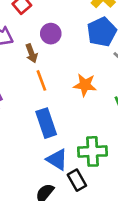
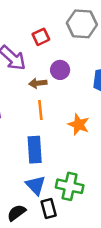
brown arrow: (31, 53) -> (38, 83), turned 90

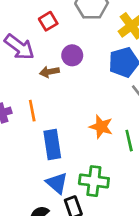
orange line: (40, 110) -> (32, 111), moved
orange star: (79, 124) -> (101, 127), moved

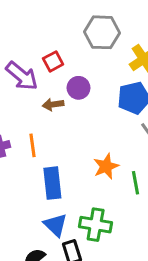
red square: (48, 21) -> (53, 61), moved
orange star: (101, 127) -> (106, 166), turned 30

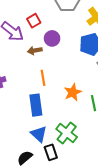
orange line: (32, 145) -> (43, 78), moved
green cross: (96, 225) -> (67, 133), turned 30

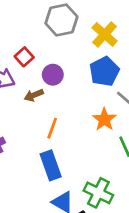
orange line: (43, 78) -> (52, 128), turned 42
orange star: (73, 92) -> (104, 119), moved

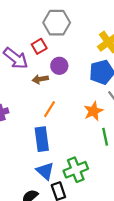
gray hexagon: (61, 20) -> (57, 23), moved
green cross: (98, 193) -> (76, 170), turned 30

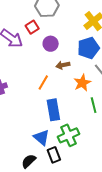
brown arrow: (40, 79) -> (63, 65), moved
blue rectangle: (42, 139) -> (53, 110), moved

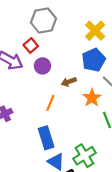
purple circle: (51, 44) -> (42, 66), moved
blue rectangle: (53, 110) -> (46, 138), moved

